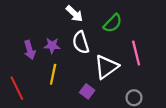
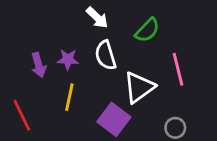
purple square: (87, 91) -> (114, 119), size x1.6

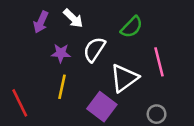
white arrow: (97, 18) -> (73, 18), moved
white semicircle: (106, 55) -> (94, 49), turned 50
purple arrow: (39, 65) -> (41, 22), moved, turned 40

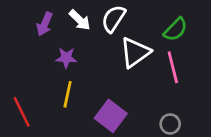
green semicircle: (132, 27) -> (176, 29), moved
white semicircle: (94, 49) -> (113, 19), moved
white triangle: (124, 78) -> (135, 52), moved

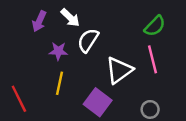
white semicircle: (113, 19) -> (88, 40), moved
white triangle: (135, 52) -> (119, 70), moved

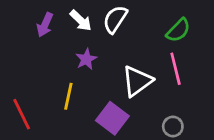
white semicircle: (88, 40) -> (115, 19), moved
purple star: (58, 51) -> (86, 59), moved, turned -30

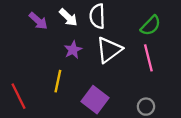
white semicircle: (115, 19) -> (97, 16), turned -35
purple arrow: (45, 25) -> (38, 21), turned -72
white triangle: (137, 81) -> (109, 50), moved

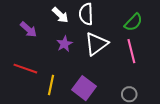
purple arrow: (38, 21) -> (28, 29), moved
yellow line: (58, 81) -> (51, 85), moved
red line: (19, 96) -> (25, 69), moved, turned -45

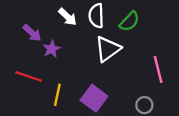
green semicircle: (133, 22) -> (129, 21), moved
purple star: (64, 44) -> (52, 49), moved
pink line: (131, 51) -> (158, 70), moved

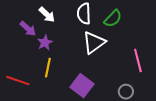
white arrow: (68, 17) -> (47, 15), moved
red line: (29, 76) -> (18, 81), moved
yellow line: (57, 95) -> (48, 68), moved

